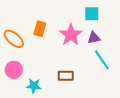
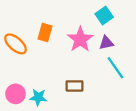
cyan square: (92, 14) -> (104, 16), turned -35
pink circle: (14, 70) -> (16, 94), moved

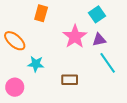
orange rectangle: (45, 33) -> (41, 13), moved
cyan star: (38, 97) -> (36, 64), moved

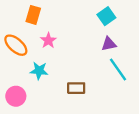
orange rectangle: (41, 13) -> (33, 15), moved
pink star: (75, 37) -> (48, 41), moved, size x0.6

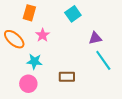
cyan square: (106, 16) -> (73, 14), moved
pink circle: (16, 96) -> (28, 84), moved

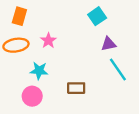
orange rectangle: (29, 13) -> (19, 16), moved
cyan square: (73, 14) -> (97, 16), moved
orange ellipse: (14, 39) -> (16, 45), turned -50

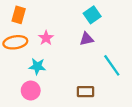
purple triangle: (109, 44) -> (87, 39), moved
brown rectangle: (76, 88) -> (85, 92), moved

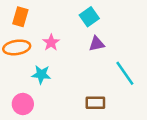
cyan square: (92, 15) -> (89, 17), moved
pink circle: (31, 91) -> (23, 104), moved

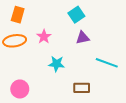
cyan line: (125, 73) -> (107, 63), turned -35
cyan star: (41, 74) -> (56, 64), moved

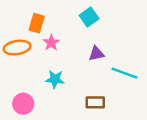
orange rectangle: (18, 15) -> (37, 23), moved
purple triangle: (83, 38) -> (96, 54), moved
cyan star: (56, 64) -> (55, 79), moved

